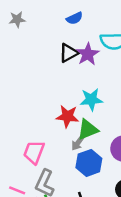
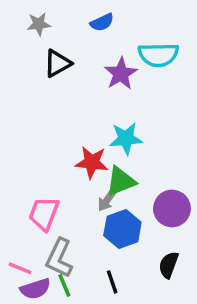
gray star: (17, 19) -> (39, 24), moved
black triangle: (69, 53) -> (58, 63), moved

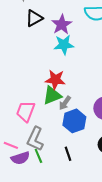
purple star: (121, 74) -> (62, 25), moved
cyan star: (126, 138) -> (64, 45), moved
green triangle: (121, 181) -> (52, 96), moved

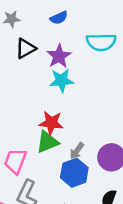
gray arrow: (65, 103) -> (77, 151), moved

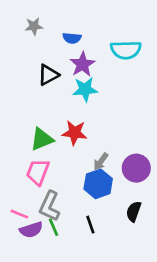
blue semicircle: (59, 18) -> (72, 38), moved, turned 30
black triangle: (26, 48) -> (48, 75), moved
green triangle: (47, 142) -> (42, 139), moved

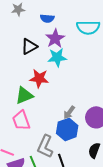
red star: (75, 133) -> (39, 78), moved
pink trapezoid: (38, 172) -> (21, 120), turned -40
gray L-shape: (50, 206) -> (45, 146), moved

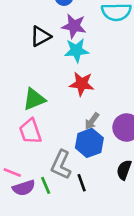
purple star: (55, 38) -> (74, 26), turned -30
red star: (39, 78) -> (82, 84), moved

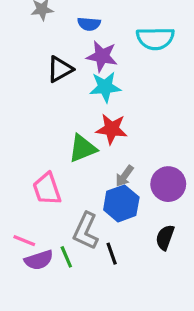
green triangle: (34, 99) -> (83, 148), moved

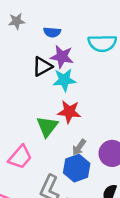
black triangle: (60, 69) -> (42, 66), moved
green triangle: (83, 148) -> (47, 126), turned -30
pink trapezoid: (47, 189) -> (20, 157), turned -120

